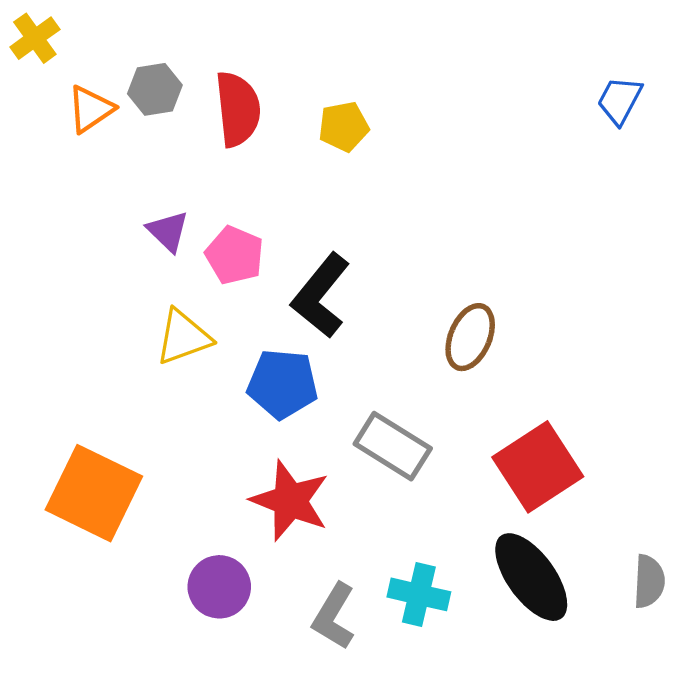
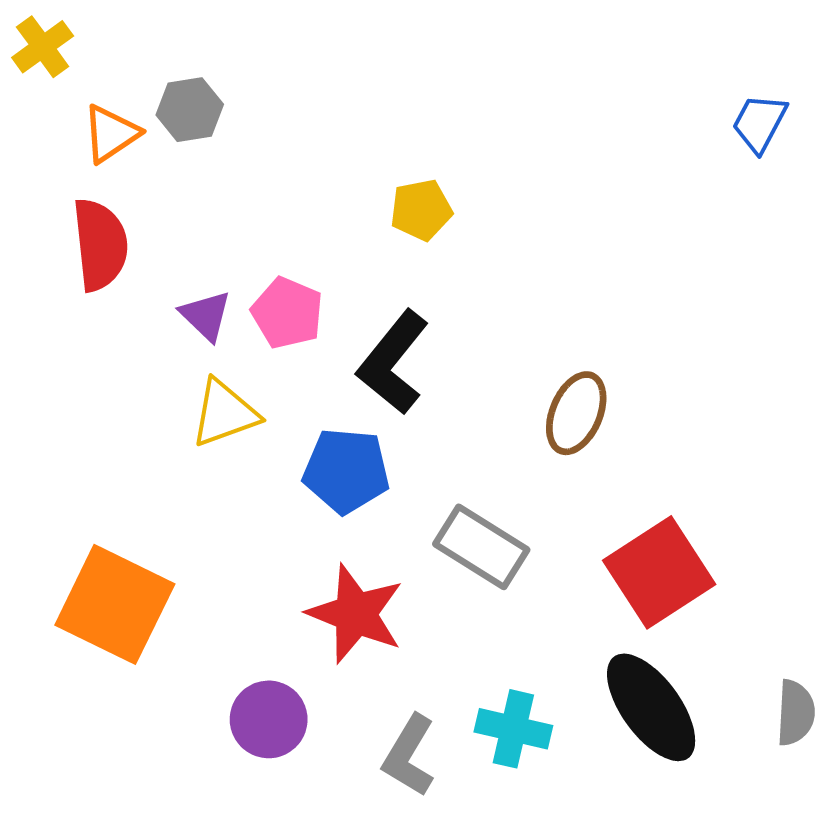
red semicircle: (238, 109) -> (100, 245), moved
yellow pentagon: (344, 127) -> (421, 210), moved
purple triangle: (168, 231) -> (206, 316), moved

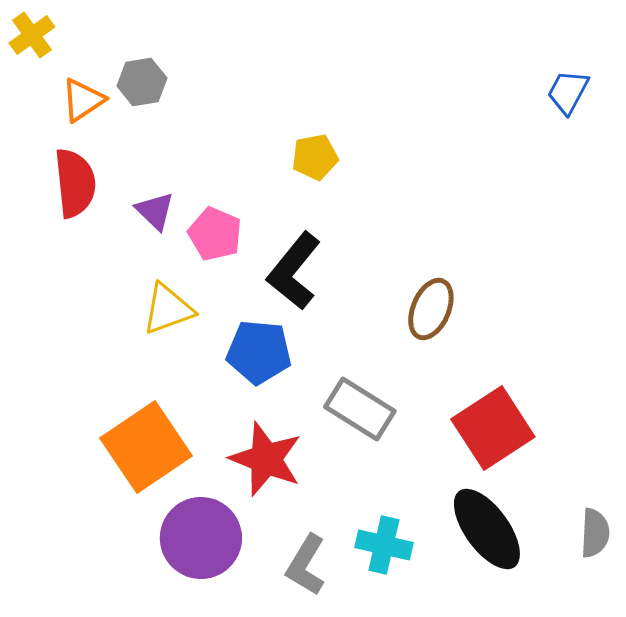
purple triangle: (206, 316) -> (155, 211), moved
orange square: (115, 604) -> (146, 447), moved, turned 30
purple circle: (269, 719) -> (201, 538), size x1.4

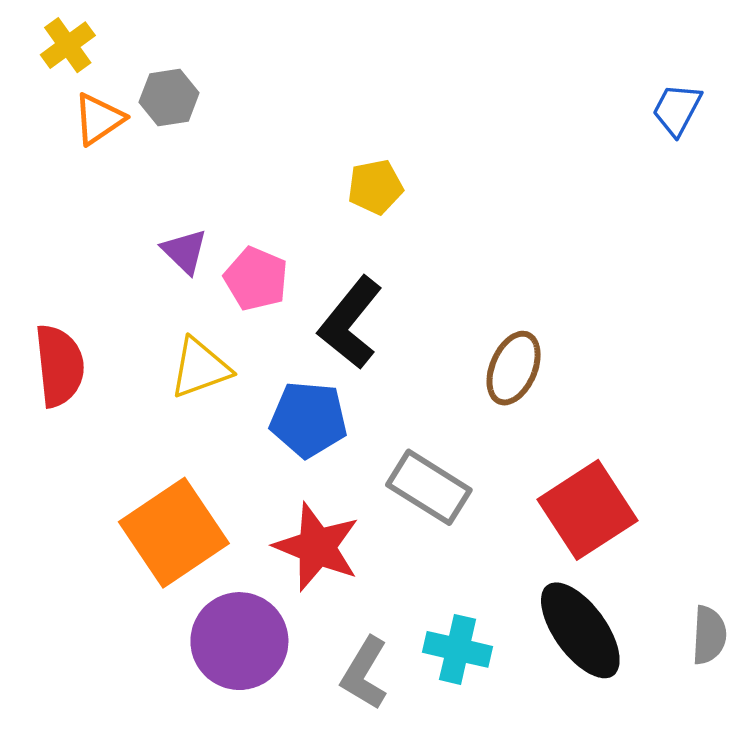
yellow cross: (32, 35) -> (68, 45), moved
red semicircle: (75, 183) -> (59, 366), moved

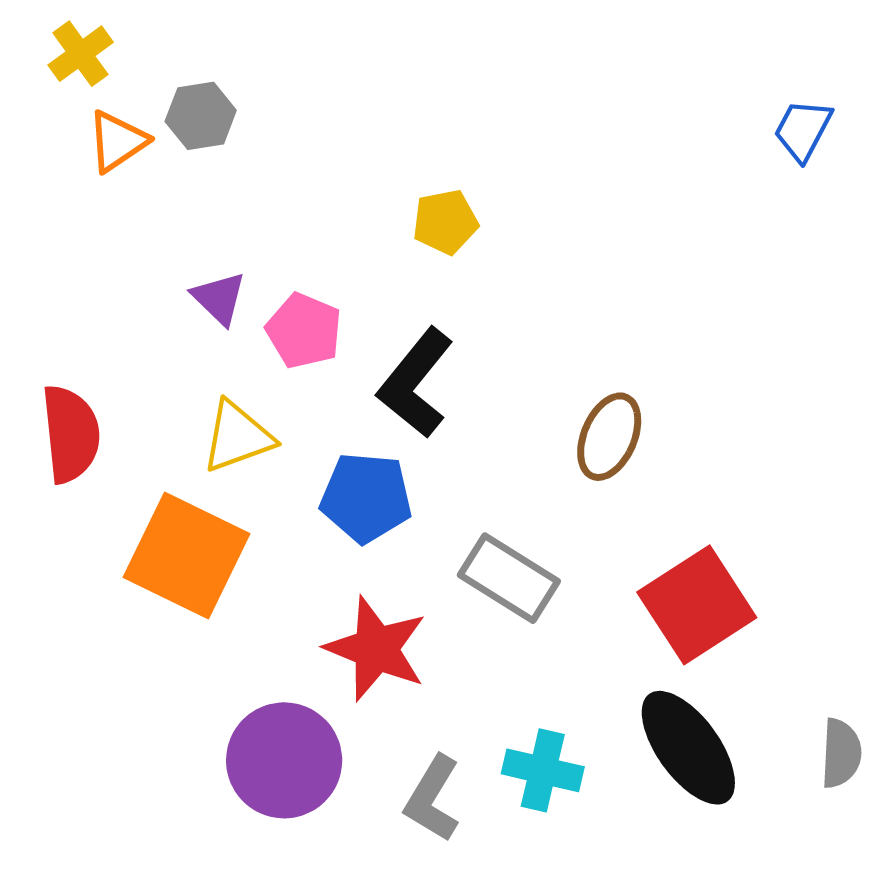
orange square: (174, 533) -> (187, 555), moved, turned -30

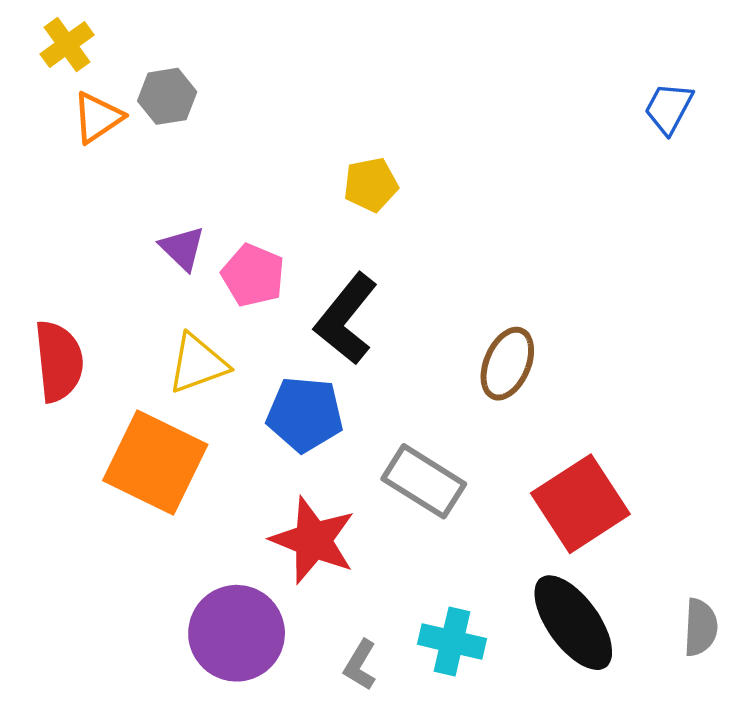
gray L-shape: (433, 799) -> (360, 665), size x0.7

